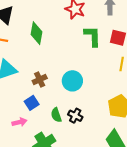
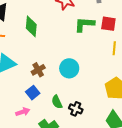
green L-shape: (93, 36) -> (84, 24), turned -80
black cross: (75, 116) -> (76, 109), moved

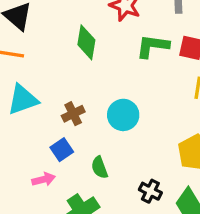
green diamond: (31, 26) -> (86, 42), moved
black cross: (76, 109) -> (150, 191), moved

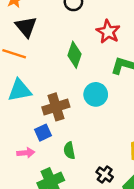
brown cross: (73, 114) -> (56, 107), size x1.5
cyan circle: (123, 115) -> (96, 94), moved

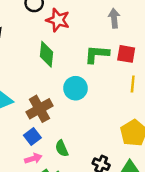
red star: (108, 32) -> (58, 20), moved
pink arrow: (26, 153) -> (33, 158), moved

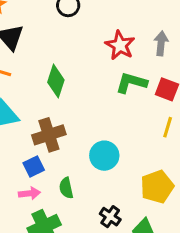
red star: (58, 20) -> (120, 45), moved
green diamond: (46, 54) -> (56, 81), moved
cyan circle: (75, 88) -> (104, 156), moved

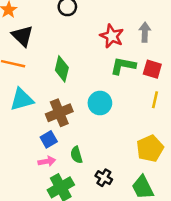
cyan circle: (104, 156) -> (100, 103), moved
black cross: (110, 217) -> (104, 178), moved

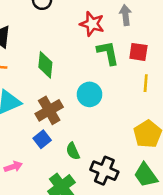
green L-shape: (123, 66) -> (108, 53), turned 75
pink arrow: (47, 161) -> (13, 167), moved
black cross: (104, 178) -> (104, 171), size x1.5

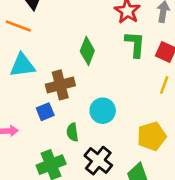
green diamond: (45, 65) -> (87, 51), moved
cyan circle: (90, 94) -> (103, 111), moved

